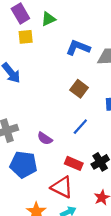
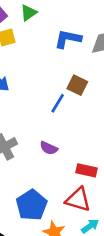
blue line: (80, 127) -> (58, 103), moved
blue pentagon: (23, 164) -> (32, 205), moved, turned -30

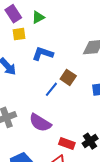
blue L-shape: (68, 39) -> (43, 54), moved
purple semicircle: (49, 148) -> (40, 123), size x1.6

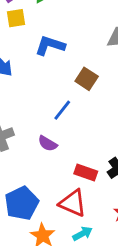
blue line: (51, 89) -> (62, 110), moved
purple semicircle: (40, 123) -> (48, 143), size x0.6

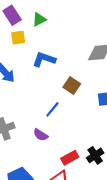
red rectangle: (86, 173) -> (70, 158), turned -49

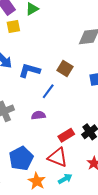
blue L-shape: (44, 59) -> (29, 71), moved
purple semicircle: (41, 135) -> (38, 115), turned 144

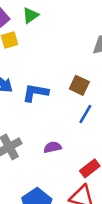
blue line: (48, 91) -> (85, 114), moved

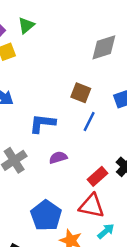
blue L-shape: (35, 93) -> (42, 123), moved

